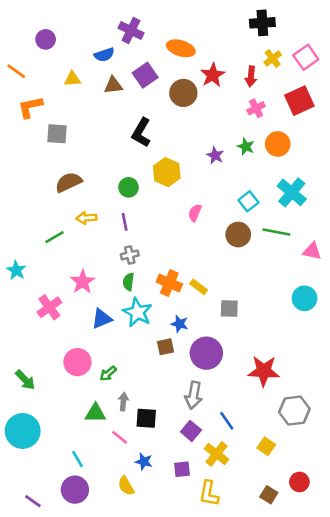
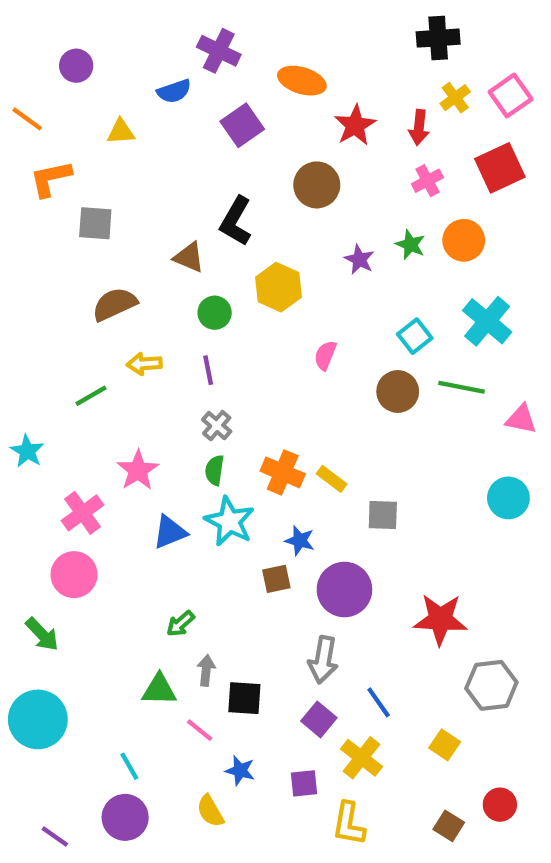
brown triangle: (113, 85) -> (189, 257), moved, turned 30
brown circle: (183, 93) -> (317, 185), moved
gray cross: (130, 255) -> (217, 426), turned -36
pink circle: (77, 362) -> (74, 575), moved

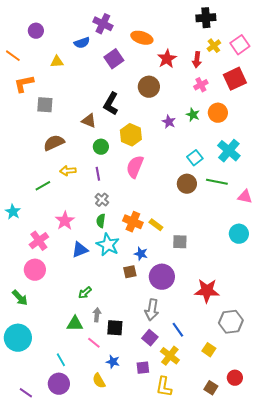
pink semicircle: (325, 355) -> (135, 167), moved, size x1.6

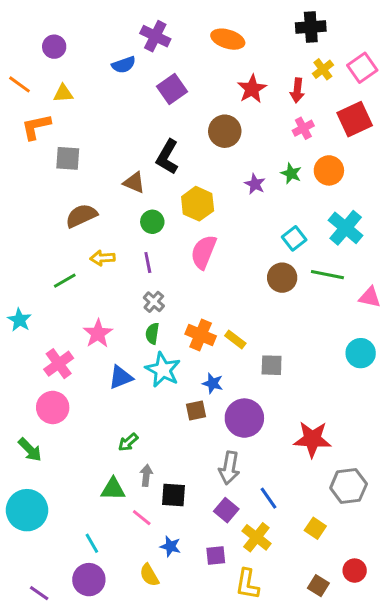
orange ellipse: (142, 38) -> (228, 39), moved
yellow triangle: (57, 62) -> (63, 93), moved

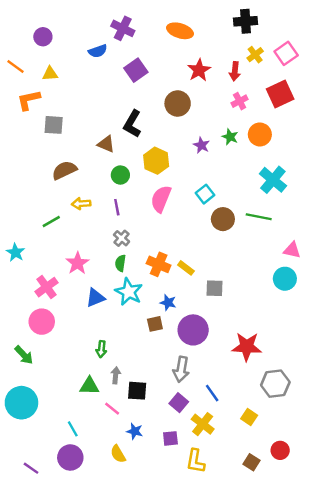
cyan square: (294, 238) -> (205, 194), moved
pink triangle: (370, 297) -> (292, 250), moved
green arrow: (128, 442) -> (101, 349), turned -42

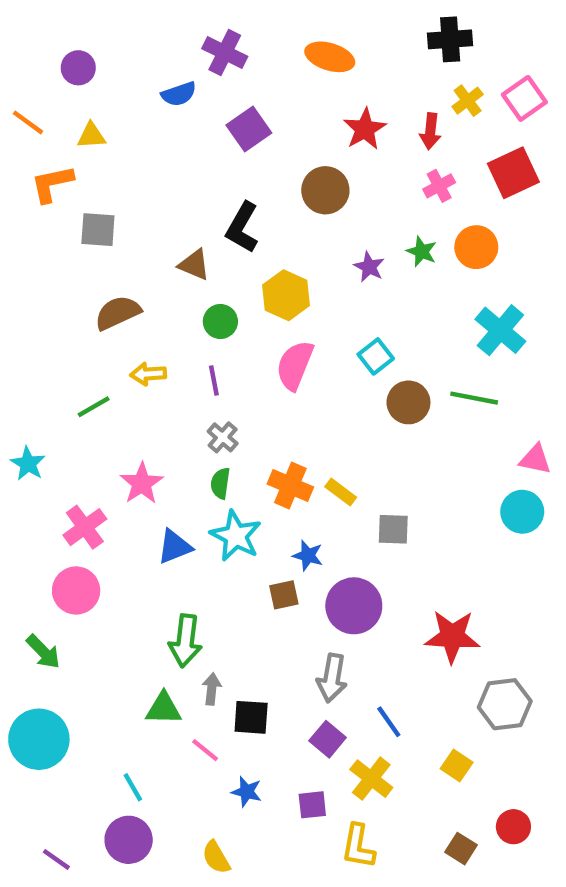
green arrow: (101, 349) -> (185, 641), size x1.6
yellow semicircle: (118, 454) -> (216, 857), moved

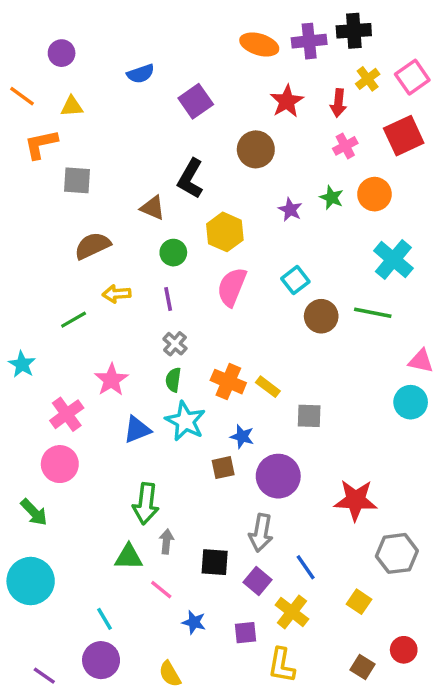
purple cross: (225, 52) -> (309, 41), moved, turned -32
black square: (251, 717) -> (215, 562), moved

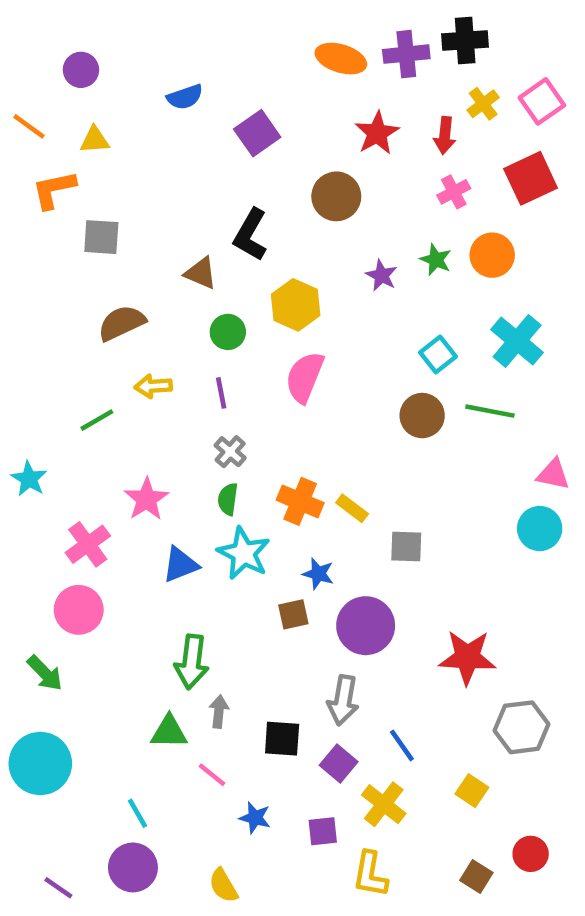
cyan square: (295, 280) -> (438, 355), moved

